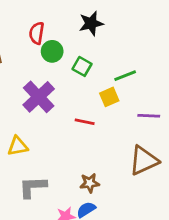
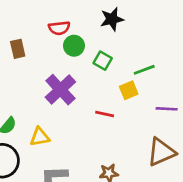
red semicircle: (37, 33) -> (59, 28), turned -105

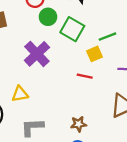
green square: (103, 61) -> (72, 29), size x1.5
red line: (105, 114) -> (85, 76), moved

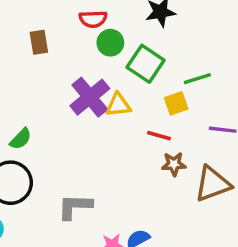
yellow triangle: (20, 94) -> (118, 105), moved
brown star: (78, 124) -> (174, 164), moved

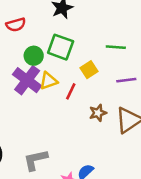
green circle: (110, 43) -> (34, 56), moved
green line: (197, 79) -> (116, 47), moved, turned 36
red line: (159, 136) -> (71, 91), moved, turned -66

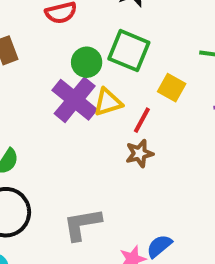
yellow square: (89, 70) -> (172, 88), turned -30
brown star: (98, 113) -> (139, 153), moved

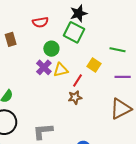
green square: (129, 51) -> (74, 32), moved
purple cross: (75, 100) -> (44, 67), size x0.7

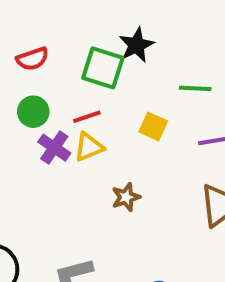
black star: (79, 13) -> (136, 45), moved
green circle: (51, 49) -> (33, 112), moved
red line: (77, 80) -> (87, 117), moved, turned 48

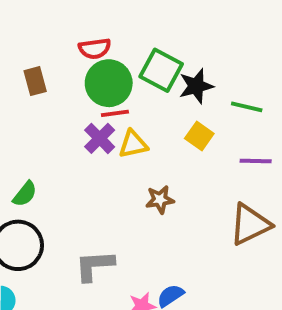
black star: (136, 45) -> (196, 86), moved
green circle: (33, 112) -> (109, 83), moved, size x1.5
red line: (87, 117) -> (115, 113), moved

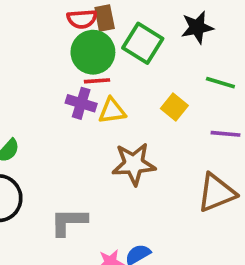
brown rectangle: (35, 81) -> (105, 18), moved
black star: (196, 86) -> (197, 27), moved
purple cross: (100, 138) -> (81, 103), turned -32
brown star: (160, 200) -> (134, 164), size x1.6

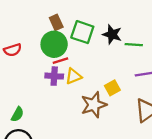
red semicircle: (82, 19) -> (13, 50), moved
black star: (197, 27) -> (112, 34), moved, turned -30
yellow square: (174, 107) -> (112, 88), moved, turned 35

